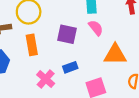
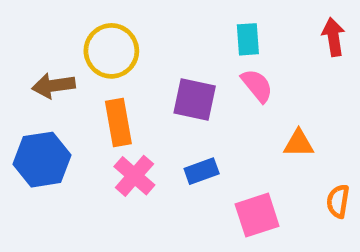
orange triangle: (115, 54) -> (299, 143), size x0.6
pink cross: (46, 79) -> (134, 176), moved

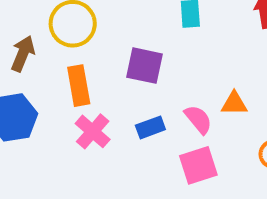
brown arrow: (54, 86) -> (23, 54), turned 120
pink semicircle: (257, 86) -> (198, 119), moved

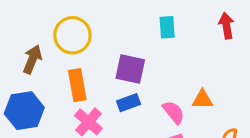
blue rectangle: (150, 127) -> (129, 103), moved

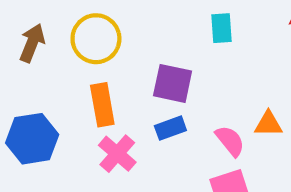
brown arrow: (32, 59) -> (32, 43), moved

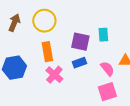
cyan rectangle: (222, 28) -> (103, 35), moved

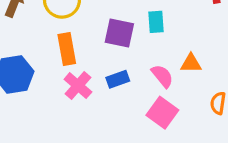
blue rectangle: (79, 63) -> (118, 79), moved
pink square: (107, 92) -> (162, 113), turned -36

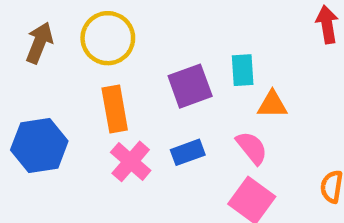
purple square: (119, 33) -> (190, 86), turned -32
orange triangle: (191, 63) -> (272, 104), moved

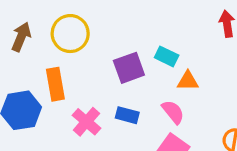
cyan rectangle: (243, 70) -> (167, 56), turned -60
orange rectangle: (115, 109) -> (55, 84), moved
blue rectangle: (188, 152) -> (127, 115), turned 35

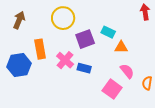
yellow circle: (70, 34) -> (63, 18), moved
pink semicircle: (173, 112) -> (127, 71), moved
pink cross: (86, 122) -> (65, 60), moved

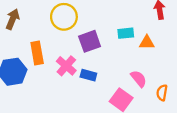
cyan rectangle: (108, 32) -> (126, 33), moved, turned -32
orange triangle: (121, 47) -> (147, 43), moved

